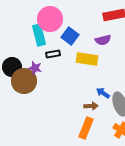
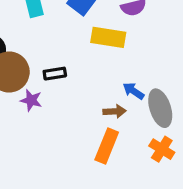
black rectangle: (53, 54) -> (55, 74), moved
purple star: (35, 68) -> (31, 100), moved

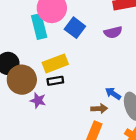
yellow rectangle: (108, 37) -> (55, 63), moved, turned -30

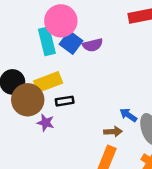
blue square: (75, 28) -> (71, 42), moved
purple semicircle: (113, 32) -> (93, 45), moved
yellow rectangle: (55, 63) -> (48, 82), moved

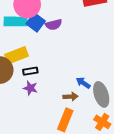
cyan rectangle: (47, 41) -> (16, 21), turned -75
purple star: (46, 123) -> (30, 88), moved

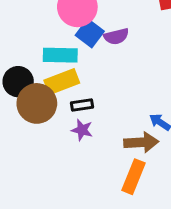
cyan rectangle: (16, 21) -> (60, 55), moved
brown arrow: (71, 97) -> (141, 142), size x1.5

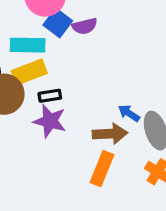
purple star: (82, 130) -> (50, 121), size x1.5

